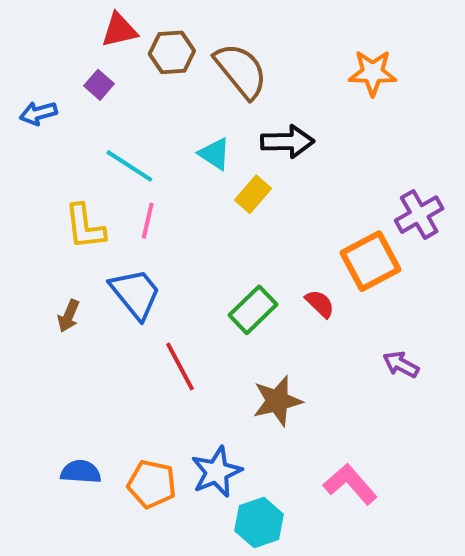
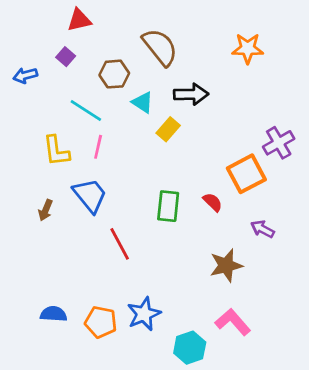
brown hexagon: (172, 52) -> (114, 74), moved
green rectangle: (253, 310) -> (168, 206), turned -40
purple arrow: (401, 364) -> (262, 229), moved
brown star: (277, 401) -> (226, 265), moved
cyan hexagon: (259, 523) -> (190, 348), moved

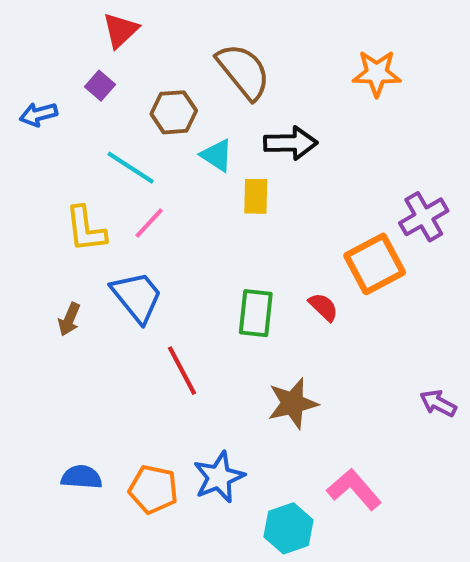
red triangle: (79, 20) -> (120, 30), turned -30
yellow rectangle: (168, 129) -> (256, 196), turned -40
pink line: (98, 147) -> (149, 223), turned 30
purple arrow: (262, 229) -> (438, 403), moved
brown star: (226, 265) -> (293, 403), moved

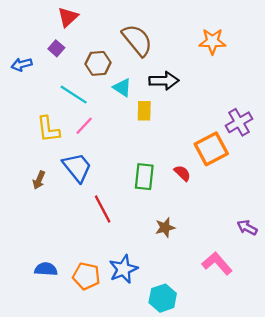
brown star: (293, 403) -> (165, 228), size x0.7
pink L-shape: (354, 489) -> (217, 263), moved

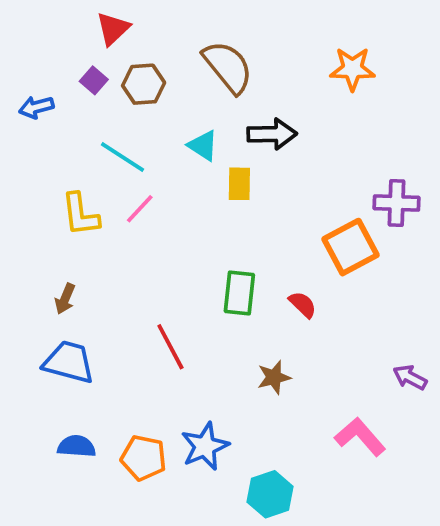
brown hexagon: (98, 63) -> (144, 84), moved
purple cross: (239, 122) -> (397, 203), turned 32
blue trapezoid: (77, 167) -> (69, 362), moved, turned -36
red semicircle: (182, 173) -> (303, 305), moved

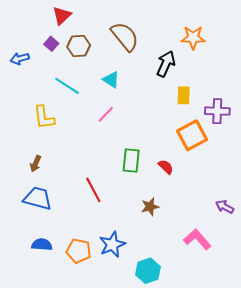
black arrow: (272, 134) -> (166, 64), moved, turned -65
yellow rectangle: (239, 184) -> (184, 95), moved
pink line: (140, 209) -> (106, 114), moved

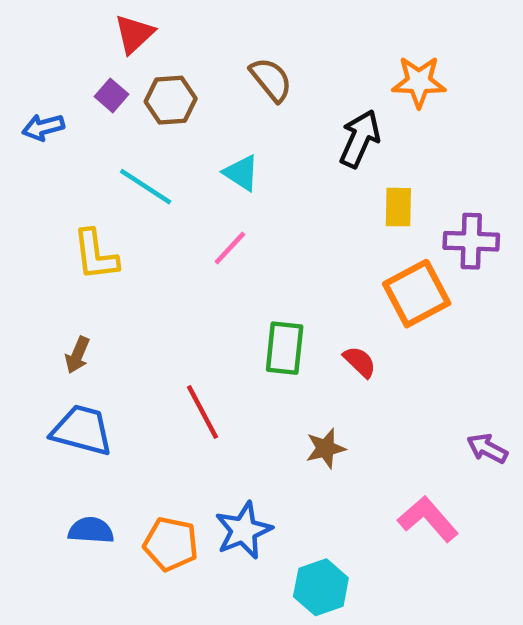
brown semicircle: (125, 37) -> (271, 80), size x0.7

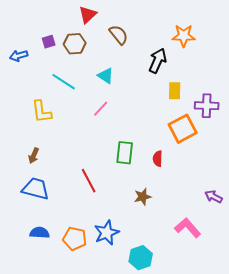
red triangle: (134, 34) -> (88, 15), moved
purple square: (111, 95) -> (49, 42), turned 32
red semicircle: (360, 362) -> (158, 159), turned -133

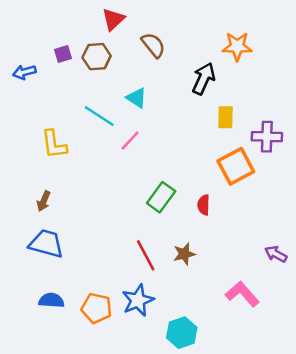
cyan line: (64, 82) -> (99, 116), moved
green rectangle: (125, 153) -> (161, 197), turned 30
red line: (89, 181) -> (146, 255), moved

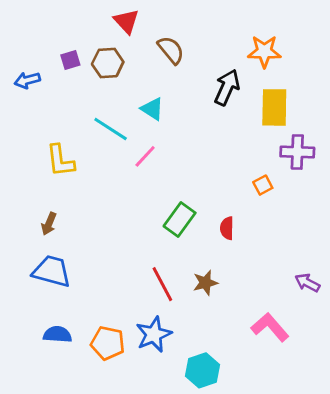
red triangle: (113, 19) -> (126, 21), turned -30
yellow rectangle: (226, 117) -> (274, 107), moved, size x1.5
orange square: (236, 166) -> (263, 185), size x0.5

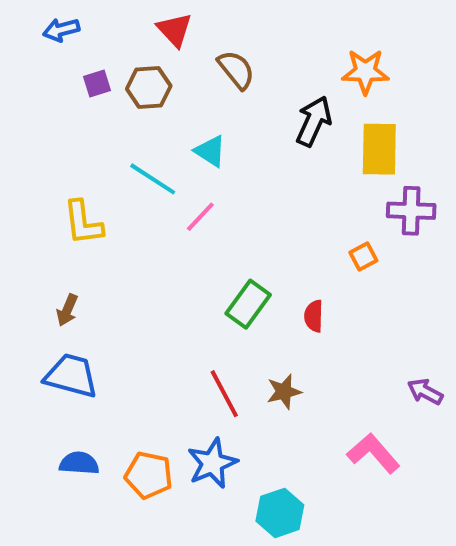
blue arrow: (27, 80) -> (61, 30), moved

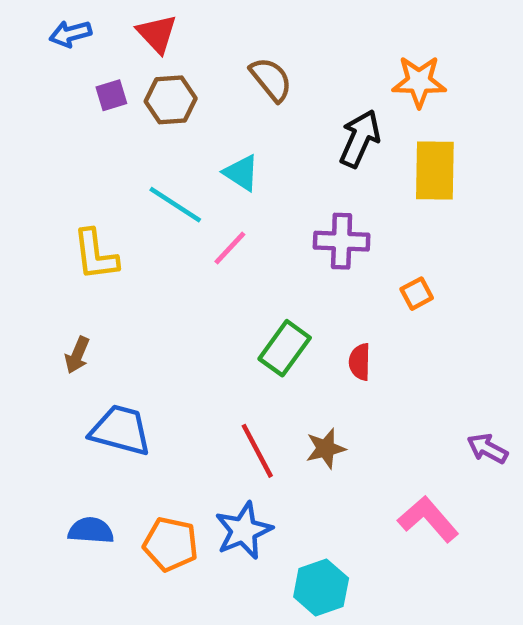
red triangle: (175, 30) -> (157, 34), moved
purple cross: (411, 211) -> (342, 241), moved
blue trapezoid: (71, 376) -> (120, 430), moved

